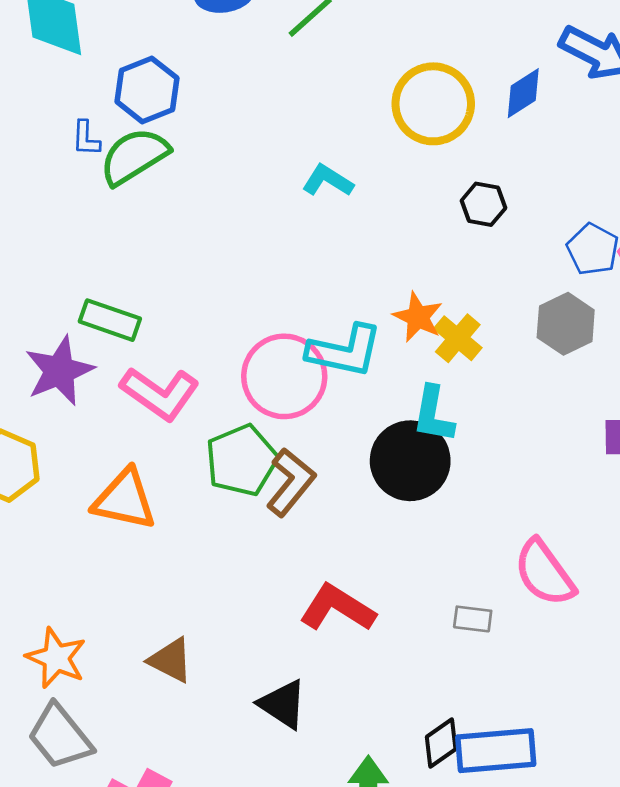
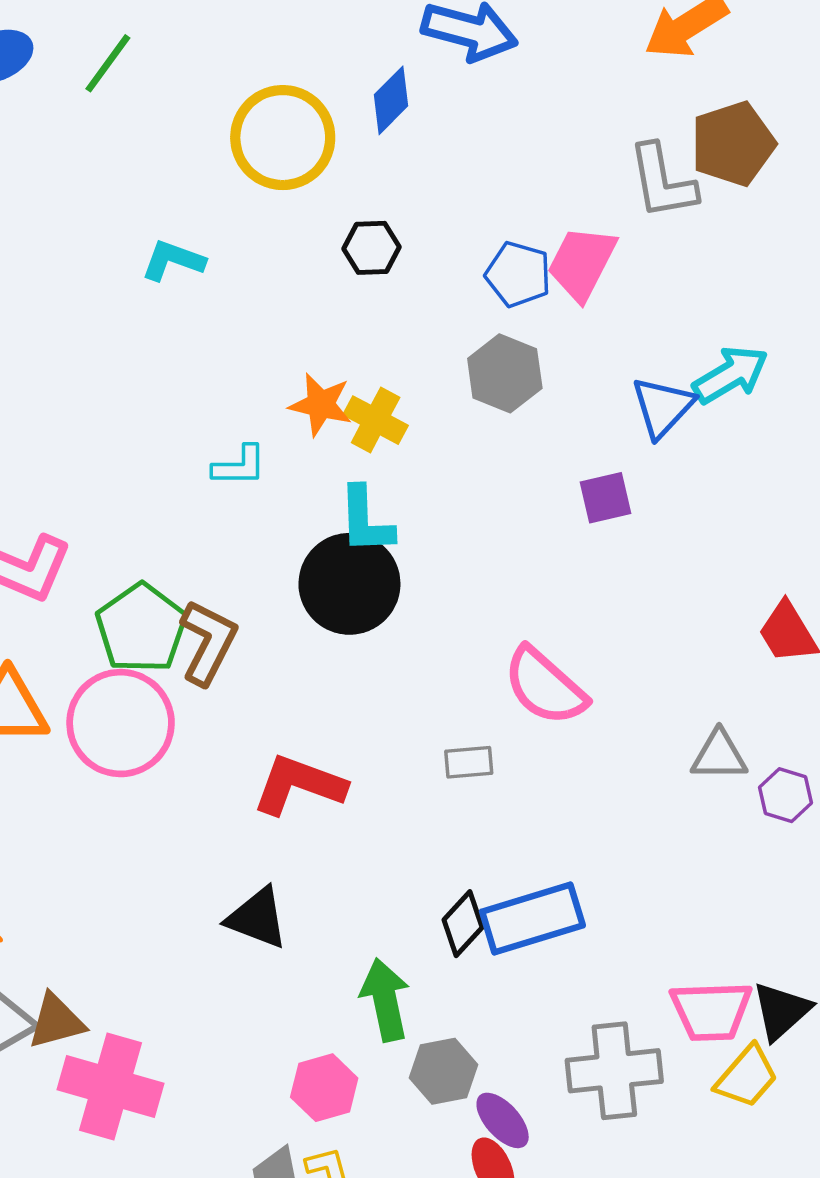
cyan L-shape: (345, 351) -> (239, 466), size x0.6
pink circle: (284, 376) -> (121, 723), moved
brown triangle: (171, 660) -> (56, 1021), moved, turned -30

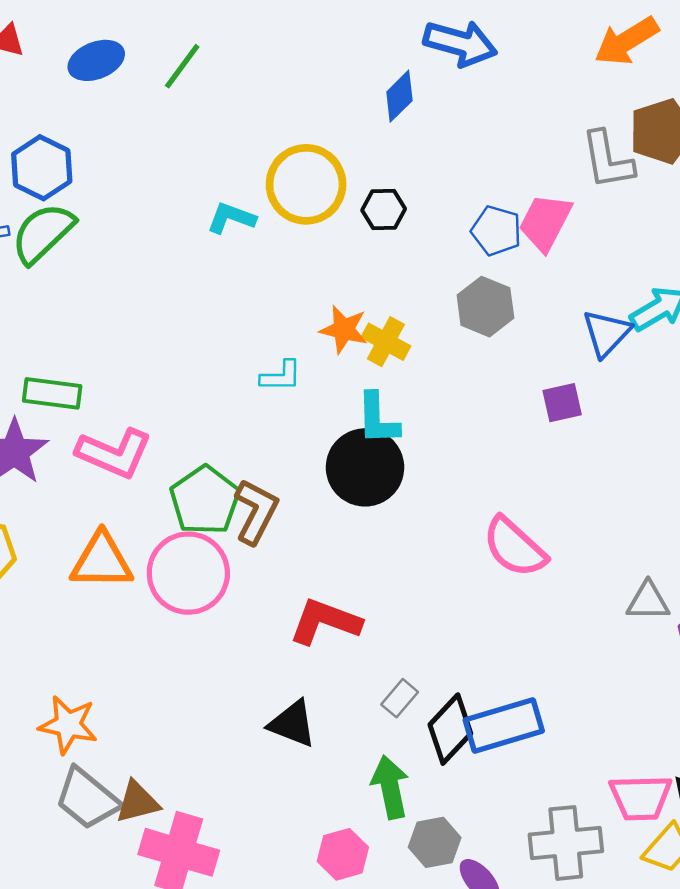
yellow circle: (283, 138) -> (306, 184), moved
gray rectangle: (469, 762) -> (400, 698), moved, turned -45
black diamond: (463, 924) -> (450, 729), size x1.4

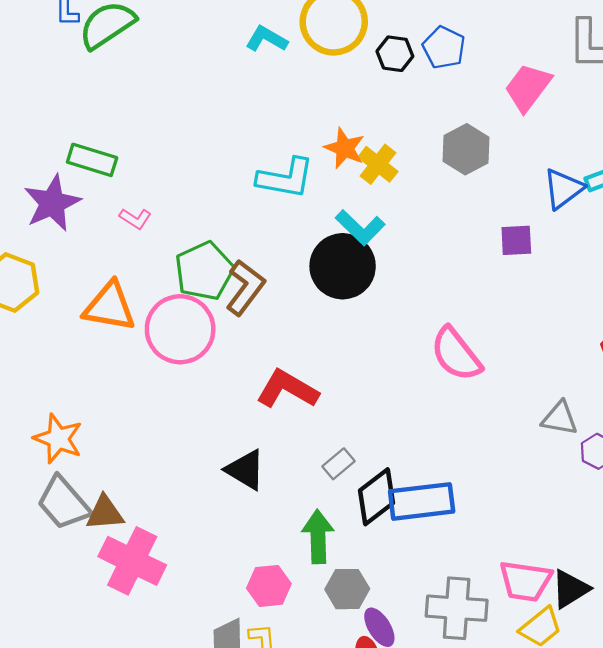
blue pentagon: (496, 231) -> (444, 48), moved
cyan L-shape: (281, 376) -> (285, 178), size x1.6
cyan L-shape: (378, 419) -> (360, 227), turned -54
pink L-shape: (114, 453) -> (135, 219), size x0.5

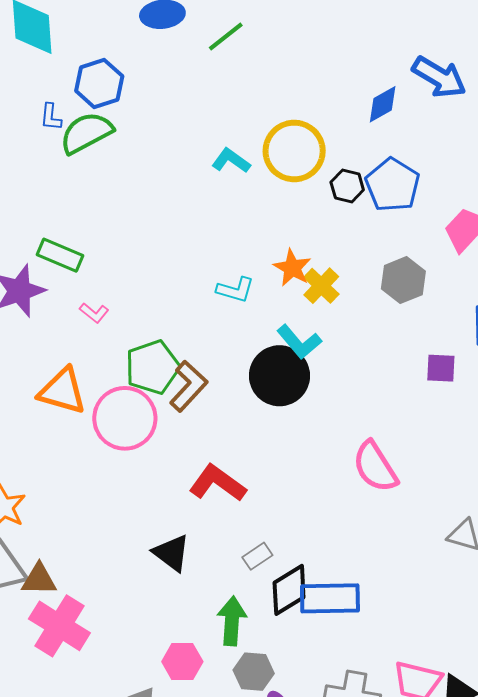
blue pentagon: (444, 48) -> (393, 185), size x1.4
cyan L-shape: (285, 178) -> (235, 290), size x0.7

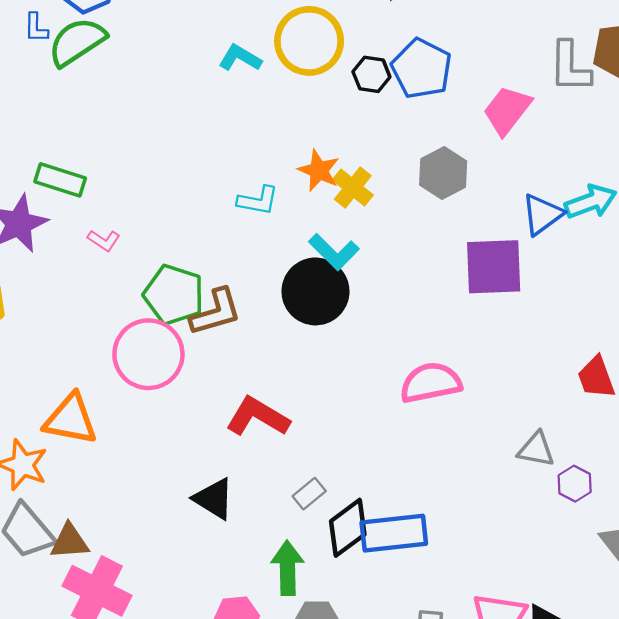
green pentagon: (152, 367) -> (174, 295), turned -30
purple square: (441, 368) -> (494, 267), size x1.8
brown L-shape: (188, 386) -> (216, 312), turned 36
orange triangle: (62, 391) -> (71, 419), moved
pink semicircle: (375, 467) -> (431, 383), turned 116

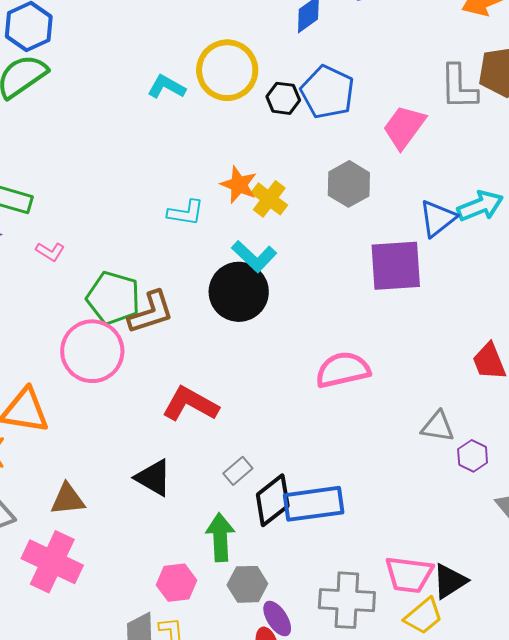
brown triangle: (70, 542) -> (68, 499), moved

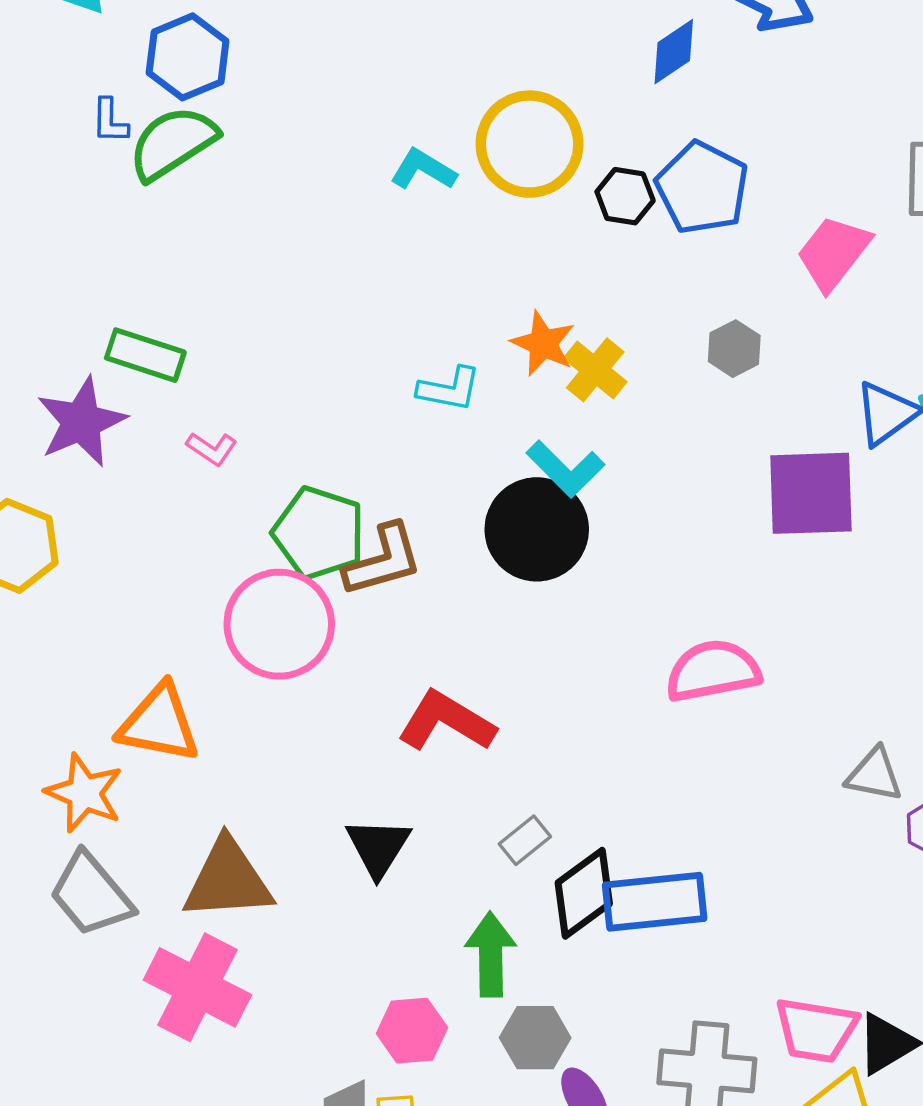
gray hexagon: (349, 184) -> (734, 349), size x0.7
black triangle: (153, 478) -> (378, 847), turned 30
brown triangle: (68, 499) -> (228, 880), size x1.5

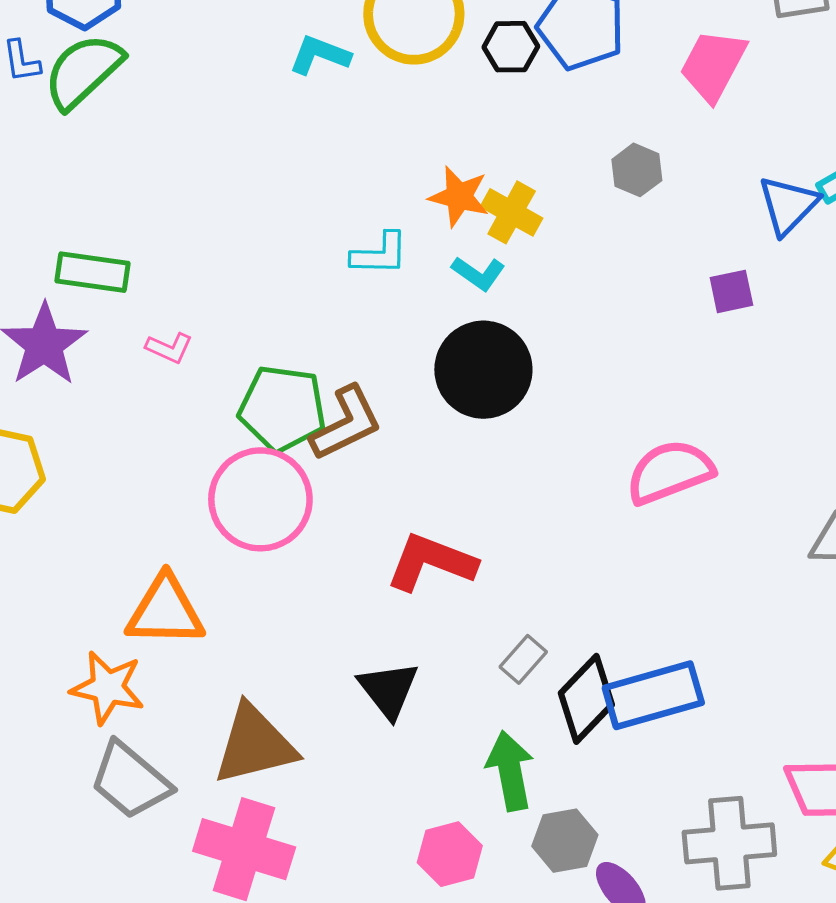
cyan L-shape: (565, 469) -> (478, 273), moved, size x0.7
purple square: (811, 493) -> (731, 291), size x0.5

